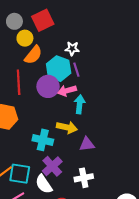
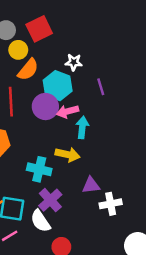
purple line: (76, 70) -> (101, 87), moved
purple triangle: (87, 144) -> (91, 185), moved
white cross: (84, 178) -> (111, 204), moved

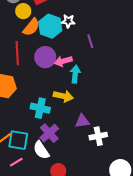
cyan hexagon: (58, 86) -> (50, 26), moved

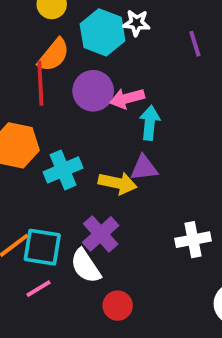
orange semicircle: (31, 27) -> (54, 55), moved
purple line: (90, 41) -> (195, 44), moved
yellow arrow: (63, 96) -> (118, 183), moved
cyan cross: (40, 108) -> (63, 170), moved, turned -36
purple triangle: (82, 121) -> (144, 168), moved

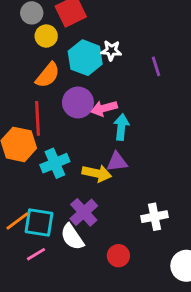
red line: (40, 83) -> (38, 118), moved
red circle: (118, 306) -> (118, 256), moved

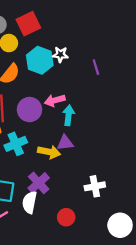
purple circle: (78, 102) -> (29, 110), moved
white semicircle: (72, 237) -> (29, 202), turned 45

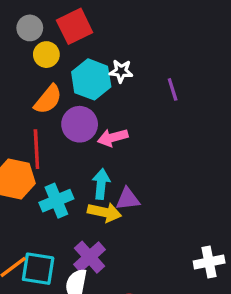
purple circle: (29, 110) -> (80, 124), moved
cyan arrow: (68, 115) -> (101, 184), moved
white cross: (95, 186) -> (209, 262), moved

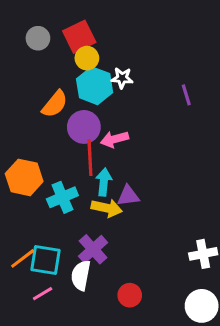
yellow circle: (46, 55) -> (87, 58), moved
purple line: (173, 89) -> (186, 95), moved
red line: (36, 149) -> (90, 158), moved

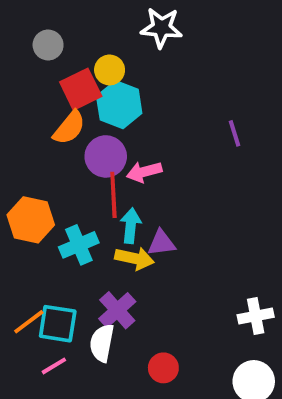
red square: (79, 37) -> (81, 89), moved
white star: (122, 78) -> (161, 28), moved, size x1.5
purple line: (186, 95) -> (234, 133), moved

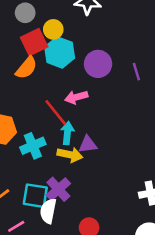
gray circle: (48, 45) -> (25, 13), moved
purple circle: (106, 156) -> (98, 64), moved
red line: (113, 195) -> (56, 113), turned -36
cyan square: (58, 324) -> (35, 196), moved

